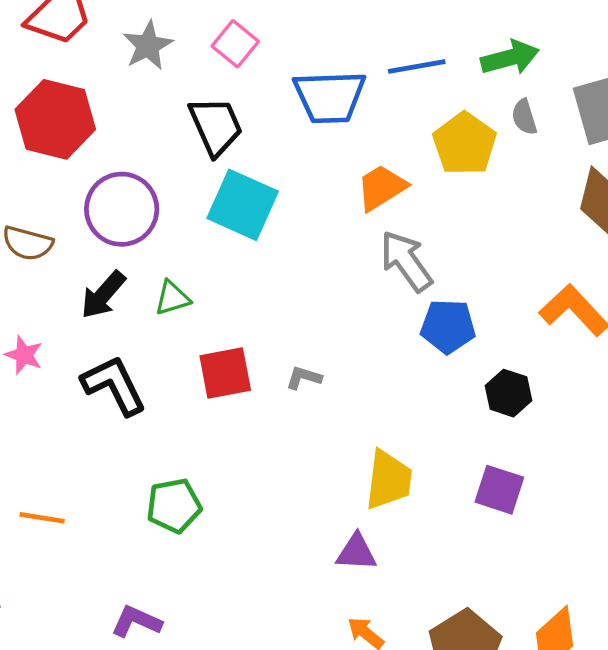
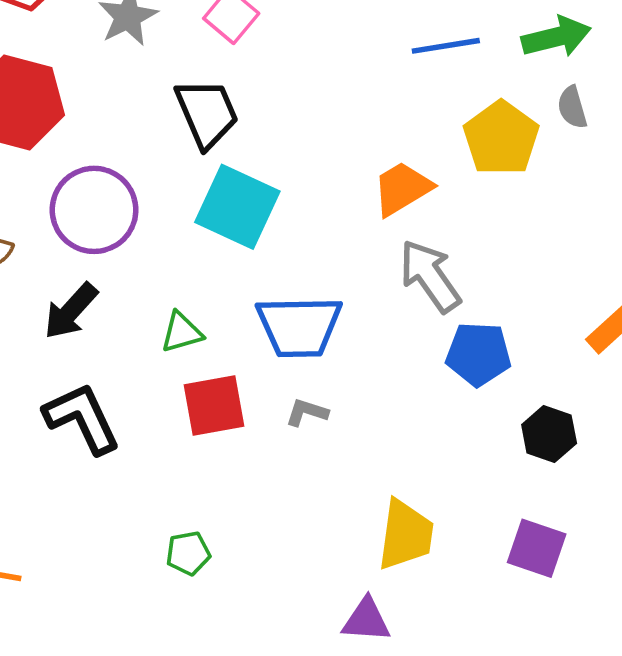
blue trapezoid: (330, 97) -> (299, 326), moved
green triangle: (172, 298) -> (182, 332), moved
green pentagon: (174, 506) -> (188, 553), moved, size x0.7

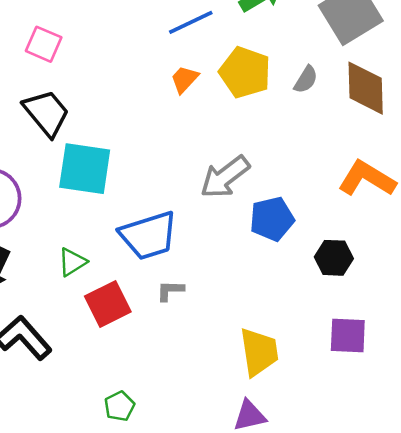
gray semicircle: (572, 107) -> (306, 80), moved, turned -116
orange trapezoid: (402, 189) -> (184, 79), moved, size x0.7
gray arrow: (430, 276) -> (225, 177), turned -76

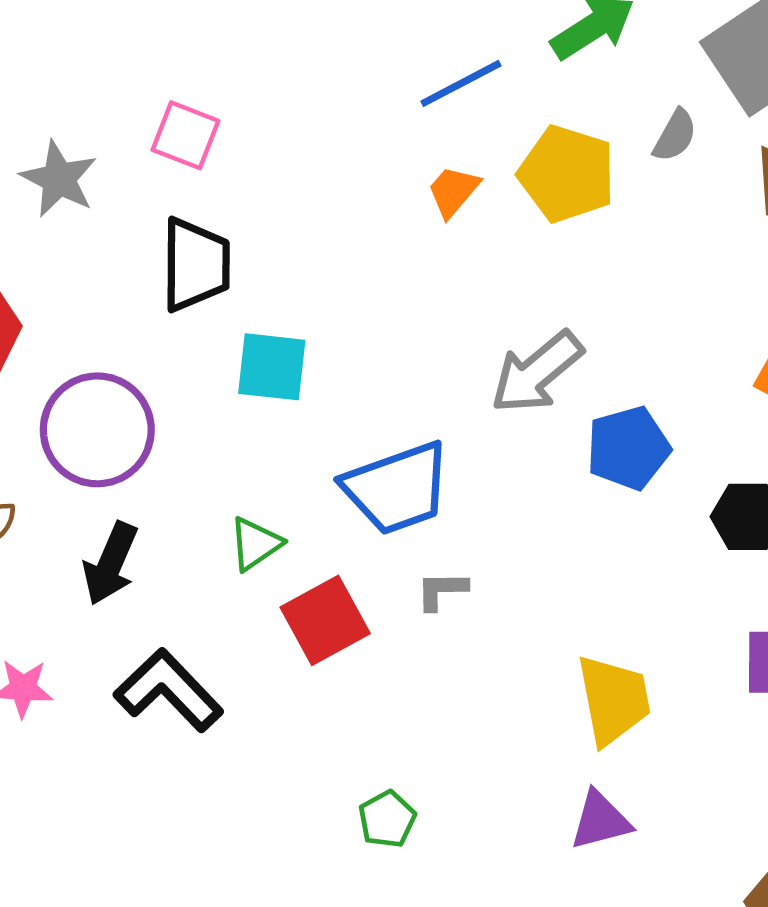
gray semicircle: (306, 80) -> (675, 136), moved
black trapezoid: (46, 113) -> (196, 265), turned 42
cyan square: (85, 169) -> (272, 367), size x0.7
green pentagon: (119, 406) -> (387, 819), moved

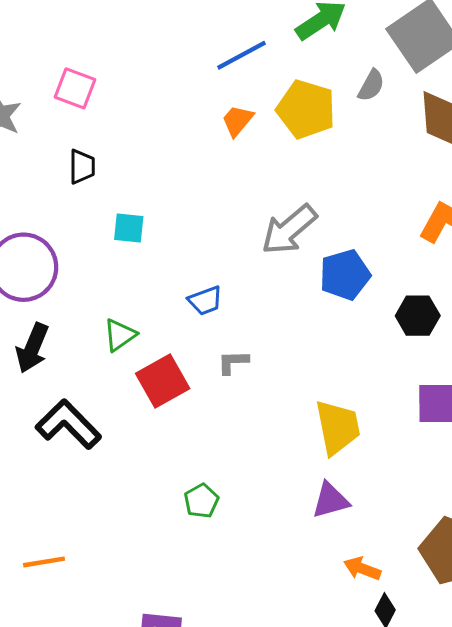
black trapezoid: (196, 265) -> (82, 167), size x0.6
cyan square: (272, 367) -> (129, 228), size x0.7
blue trapezoid: (397, 488) -> (205, 301), size x0.5

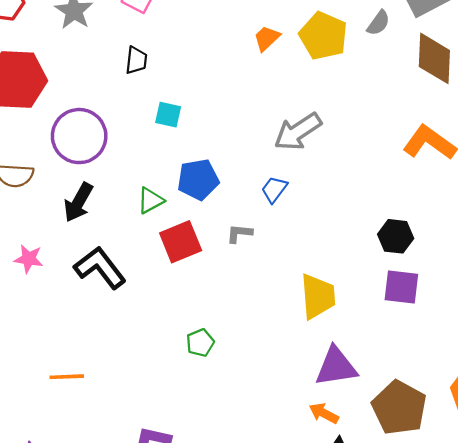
blue pentagon: (345, 275) -> (198, 180), moved
blue trapezoid: (205, 301) -> (274, 189), moved, turned 140
black hexagon: (418, 316) -> (396, 236), moved
purple triangle: (330, 500) -> (336, 367), moved, size x1.4

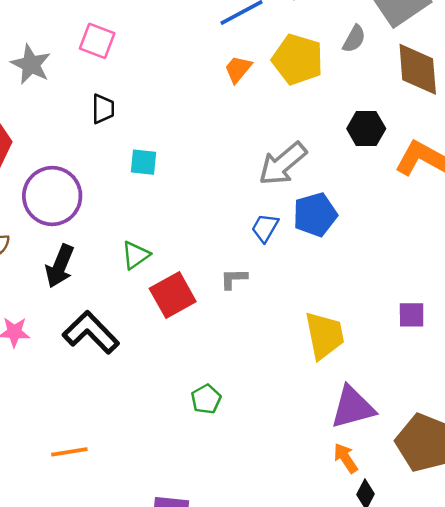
blue pentagon: (198, 180) -> (315, 215), moved
black hexagon: (396, 236) -> (366, 129), moved
purple square: (401, 287) -> (412, 315), size x0.7
orange arrow: (324, 413) -> (346, 458), turned 36

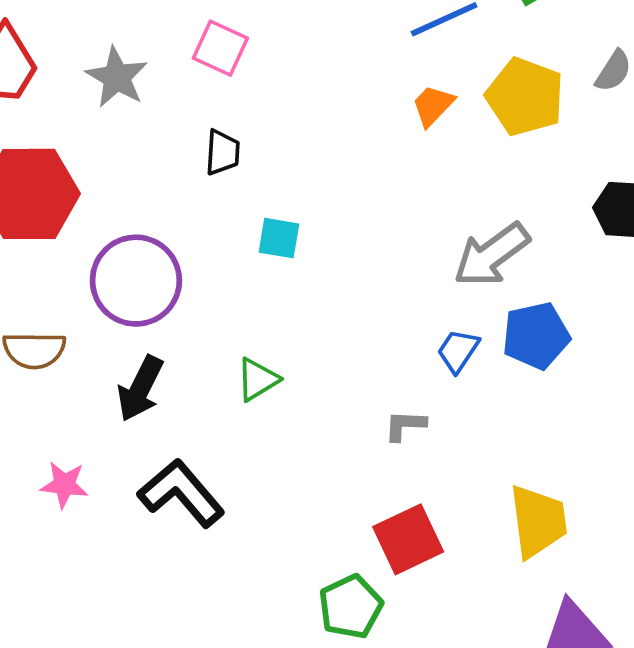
red square: (173, 295) -> (408, 539), moved
green pentagon: (206, 399) -> (351, 607), size x1.4

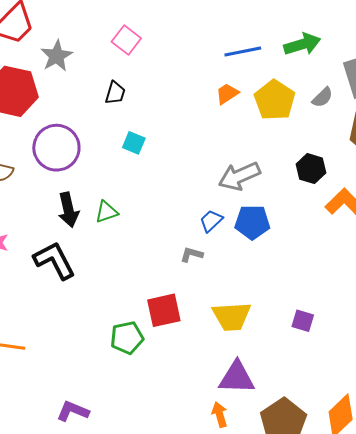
gray star: (117, 77) -> (57, 56), moved
black arrow: (140, 389) -> (68, 210), moved, turned -52
gray L-shape: (405, 425) -> (192, 254), moved
yellow trapezoid: (538, 521) -> (232, 316), turned 81

